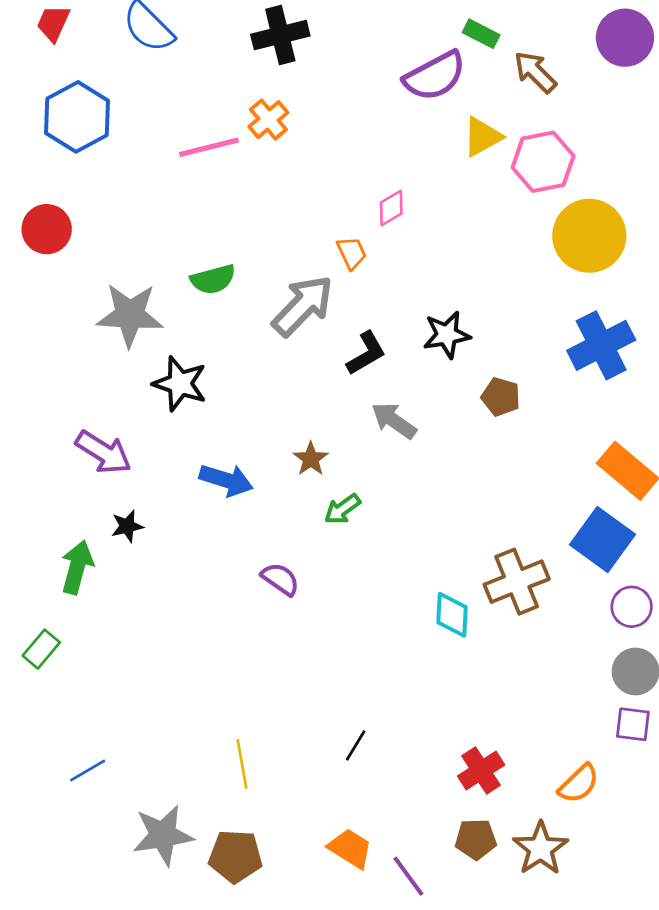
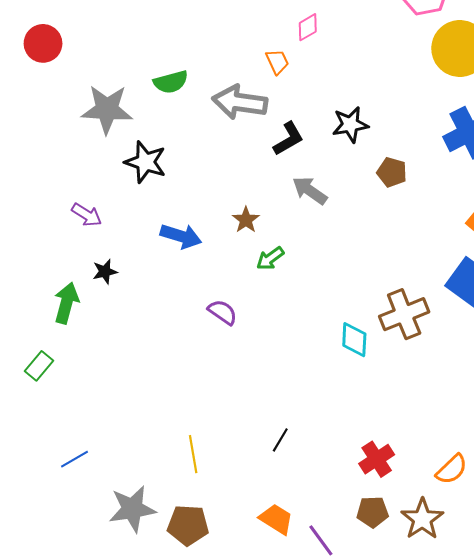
gray arrow: (303, 306) -> (240, 102), turned -126
purple arrow: (103, 452) -> (87, 215), size x0.7

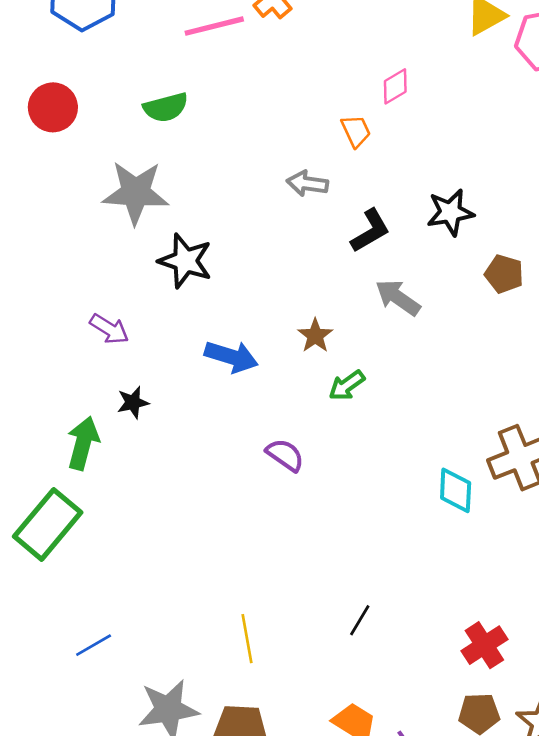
green semicircle: (171, 82) -> (166, 107), moved
gray arrow: (240, 102) -> (307, 183), size x0.6
green rectangle: (39, 366) -> (48, 524), size x1.8

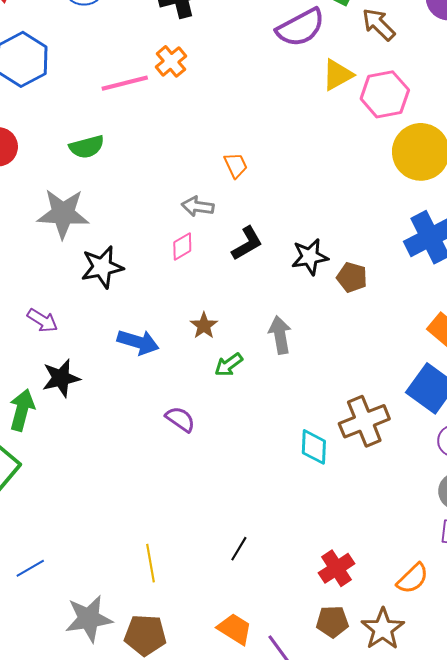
pink diamond: (395, 86) -> (182, 246), moved
black star: (450, 212) -> (310, 257), moved
black star: (185, 261) -> (102, 267), turned -30
gray arrow: (398, 298) -> (280, 335), moved, turned 45
black star: (133, 402) -> (61, 378), size x1.5

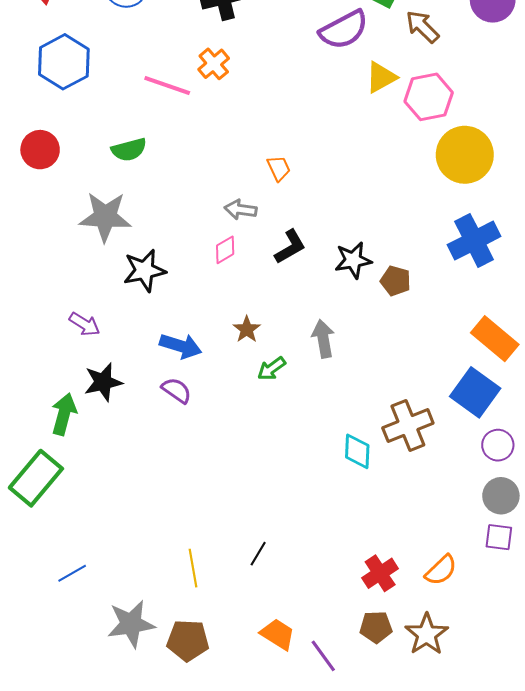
pink line: (125, 83) -> (167, 86), turned 33
purple semicircle: (180, 419) -> (176, 390), moved
black line: (239, 549) -> (258, 554), moved
orange semicircle: (413, 579) -> (441, 570), moved

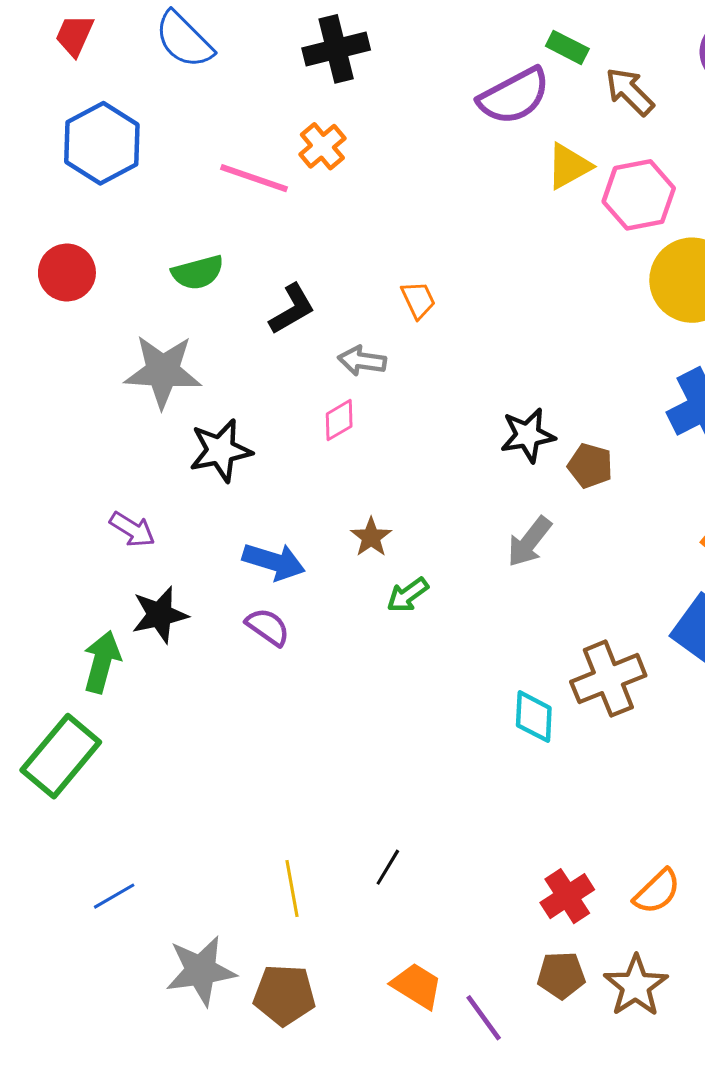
black L-shape: (290, 247) -> (292, 309), moved
gray arrow: (323, 339) -> (529, 542), moved, turned -132

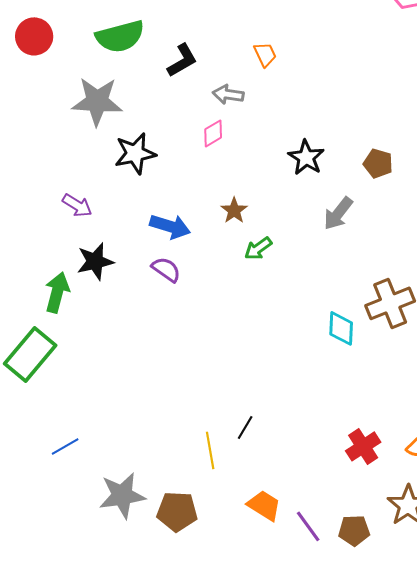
green semicircle: (198, 273) -> (120, 36), size x1.4
black star: (528, 435) -> (306, 157), moved, turned -30
yellow line: (292, 888) -> (210, 450), moved
brown pentagon: (561, 975) -> (354, 530), moved

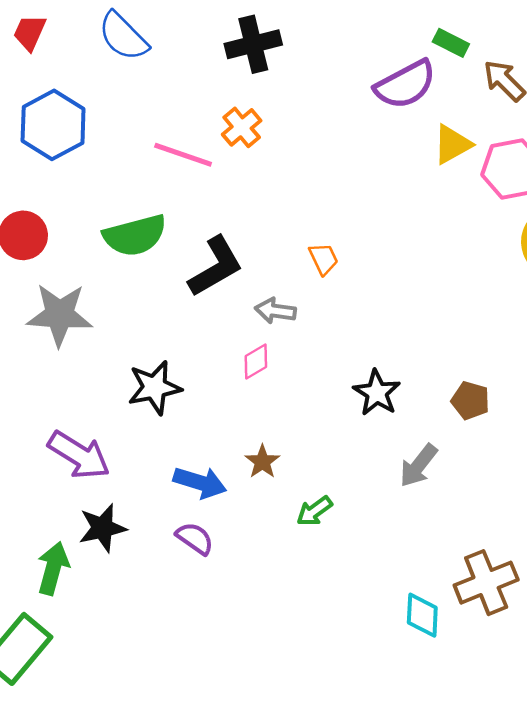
black L-shape: (182, 60) -> (216, 267), size x1.4
gray star: (97, 101) -> (60, 315), moved
purple arrow: (77, 205) -> (79, 455), size x1.6
brown star: (234, 210) -> (262, 462), moved

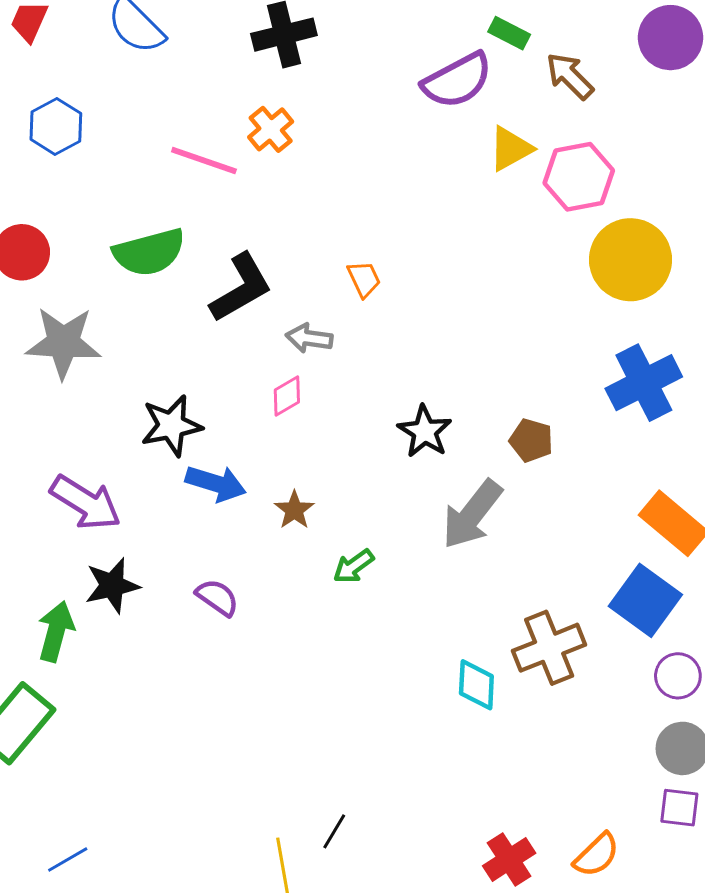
blue hexagon: (53, 125) -> (56, 126), size x0.7
gray arrow: (418, 466) -> (472, 514), size x1.4
blue arrow: (200, 482) -> (216, 483), moved

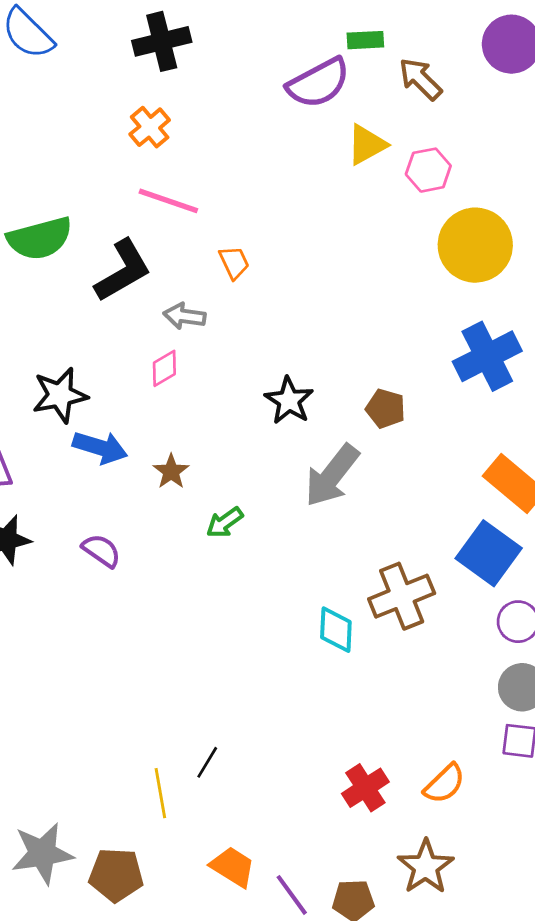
green rectangle: (509, 33) -> (365, 40), turned -30
pink line: (204, 160) -> (168, 201), moved
pink hexagon: (579, 177) -> (428, 170), size x0.7

